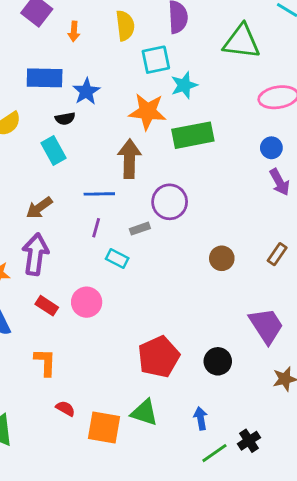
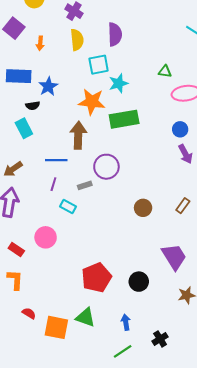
green triangle: (242, 42) -> (165, 71), moved, size x0.5
red rectangle: (47, 306) -> (16, 249), moved
green line: (214, 453) -> (123, 351), moved

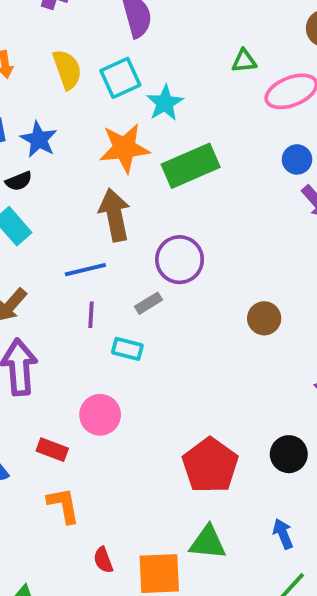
yellow semicircle: (77, 40) -> (67, 69), moved
red semicircle: (29, 313) -> (103, 560), turned -128

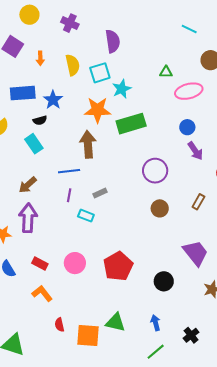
purple circle: (180, 260) -> (155, 171), moved
pink circle: (100, 415) -> (75, 263), moved
red pentagon: (210, 465) -> (118, 266), moved
orange L-shape: (63, 505) -> (42, 293), turned -35

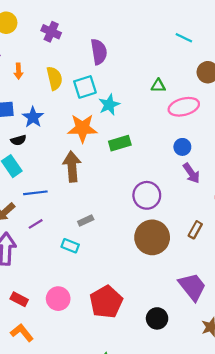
green rectangle: (131, 124) -> (120, 143), size x0.7
blue line: (69, 171) -> (35, 193), moved
purple line: (69, 195) -> (36, 224), moved, turned 48
brown circle: (160, 208) -> (152, 237), size x1.8

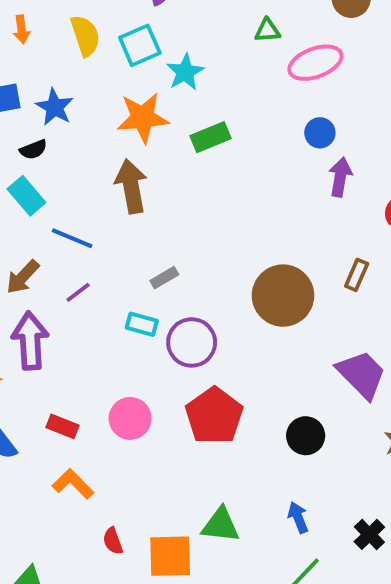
purple arrow: (191, 173) -> (340, 177), turned -130
blue line: (35, 193) -> (72, 238), turned 35
purple circle: (147, 195) -> (192, 342), moved

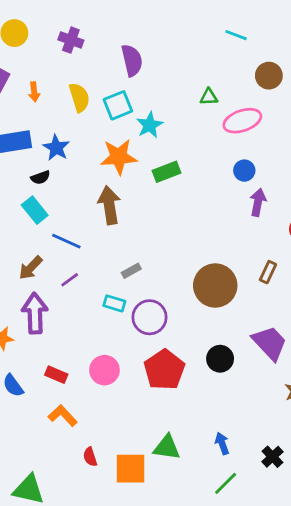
black circle: (306, 436) -> (220, 359), moved

